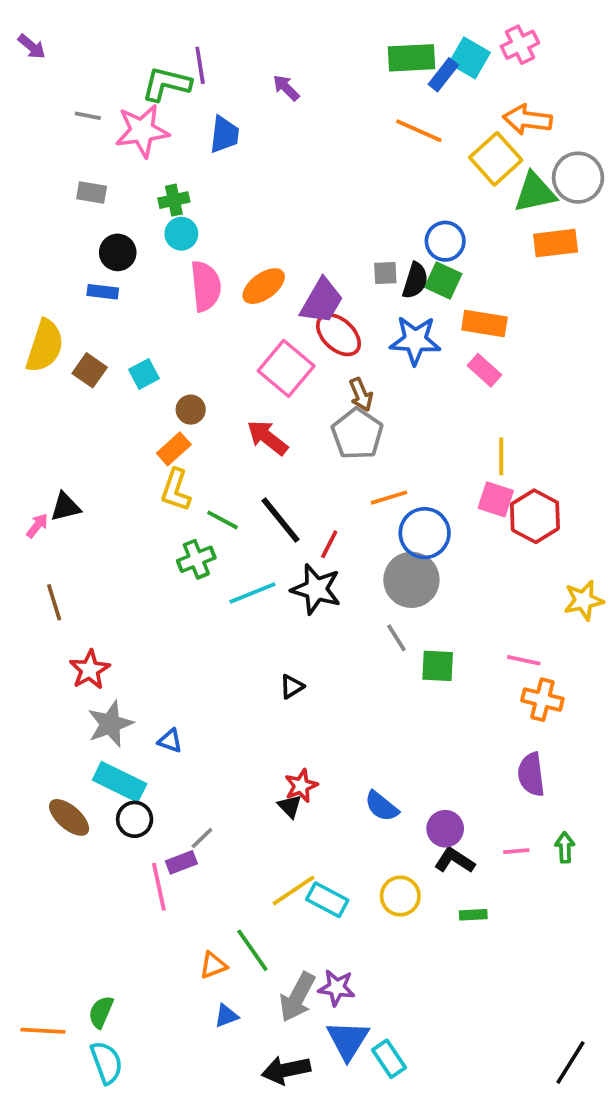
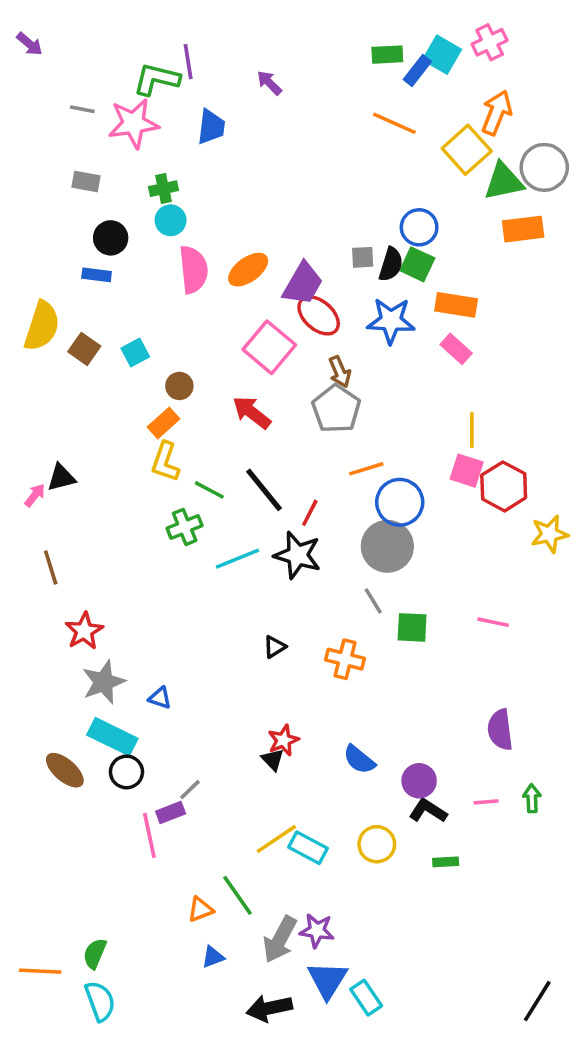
green rectangle: (411, 58) -> (387, 55), size x0.7
orange arrow: (527, 120) -> (497, 113), turned 105
yellow star: (584, 600) -> (550, 534), moved
orange cross: (542, 700) -> (345, 659), moved

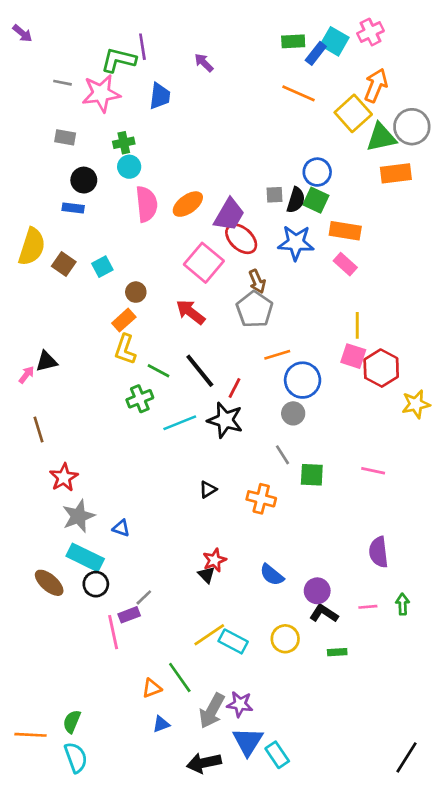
gray circle: (387, 546) -> (293, 413), size x0.6

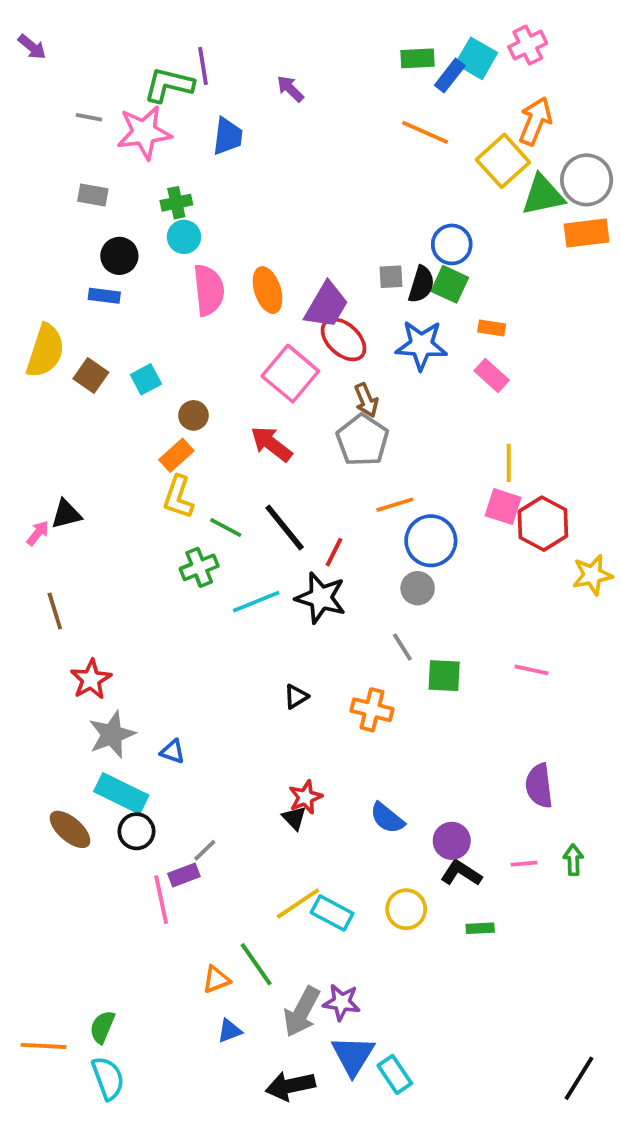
orange rectangle: (396, 173) -> (587, 233), moved
orange ellipse: (188, 204) -> (268, 290), turned -72
orange rectangle: (345, 231) -> (492, 328), size x0.6

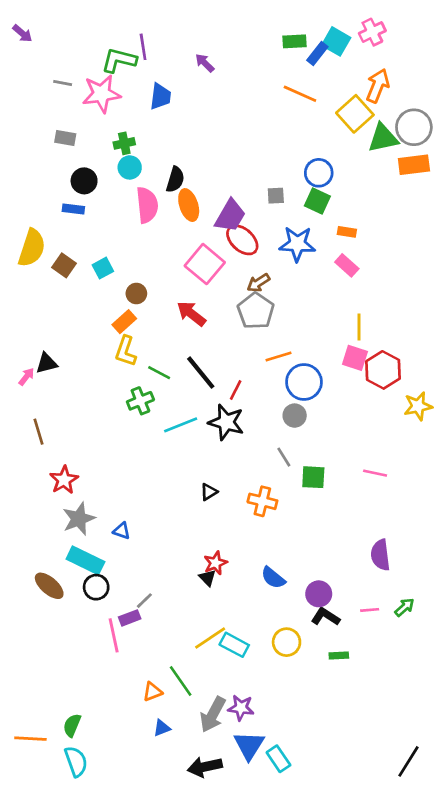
black semicircle: (421, 284) -> (175, 180), moved
brown arrow: (366, 400) -> (258, 283), turned 80
green arrow: (573, 860) -> (405, 607), turned 50

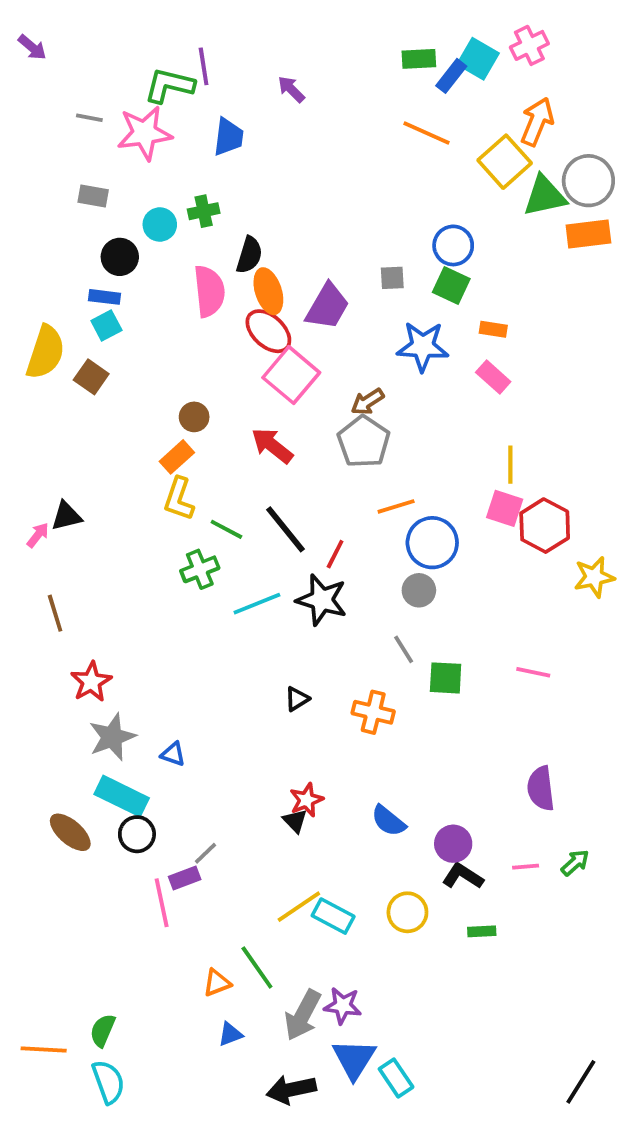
green cross: (124, 143) -> (204, 211), moved
cyan circle: (130, 167) -> (160, 225), moved
red ellipse: (242, 240) -> (268, 331), moved
cyan square: (103, 268) -> (106, 325), moved

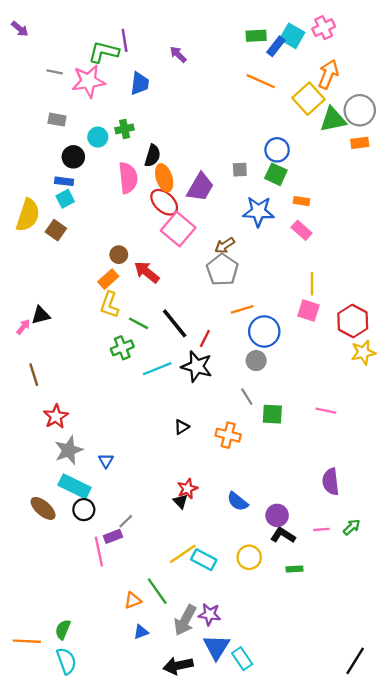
orange rectangle: (588, 234) -> (360, 143), size x0.7
red arrow: (272, 446) -> (147, 272), moved
red hexagon: (545, 526) -> (353, 321), moved
blue triangle: (173, 754) -> (106, 461), turned 42

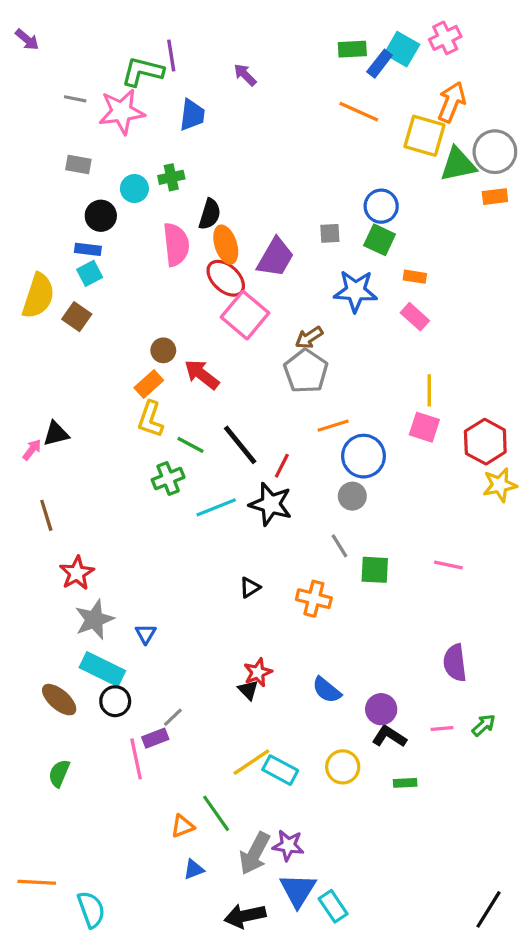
yellow square: (309, 99) -> (424, 136), turned -32
green semicircle: (63, 630) -> (59, 773), moved

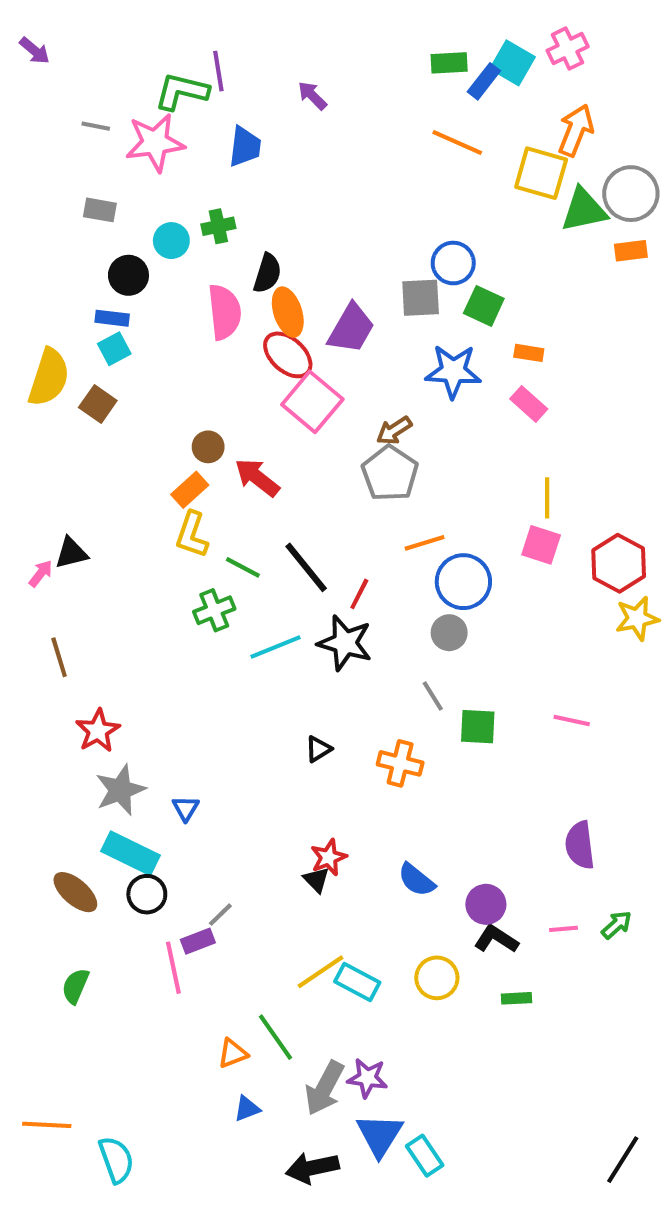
blue circle: (381, 206) -> (453, 263), moved
gray square: (330, 233) -> (421, 298), size x1.5

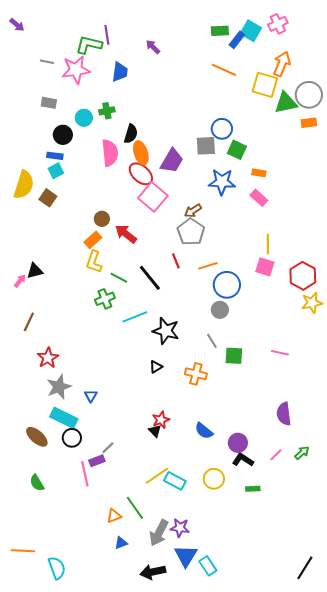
red line: (359, 594) -> (176, 261), moved, turned -49
black star: (345, 643) -> (166, 331), moved
brown line: (59, 657) -> (29, 322), turned 42
pink line: (564, 929) -> (276, 455), turned -40
green semicircle: (75, 986) -> (37, 483), turned -54

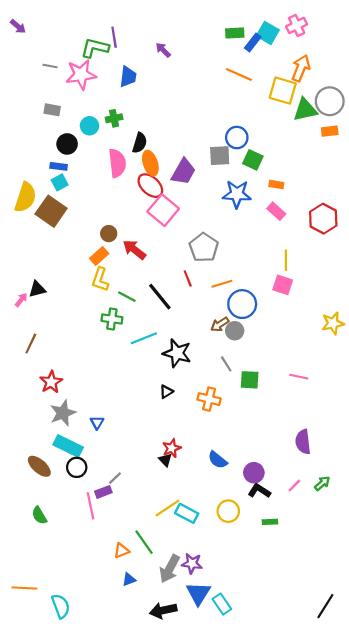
brown square: (48, 198) -> (51, 211), size x1.6
brown arrow: (193, 211) -> (220, 324), moved
red hexagon: (303, 276) -> (323, 219), moved
green cross: (105, 299) -> (112, 319), turned 30

